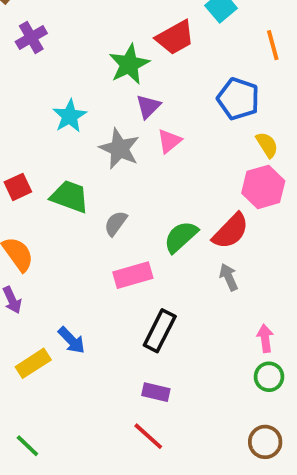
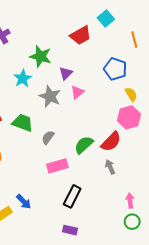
green star: (129, 64) -> (41, 56), moved, turned -30

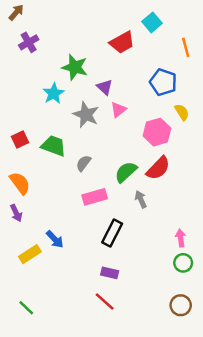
purple triangle: (66, 73) -> (105, 87), turned -32
pink hexagon: (129, 117) -> (157, 132), moved
gray arrow: (110, 167) -> (141, 199), moved

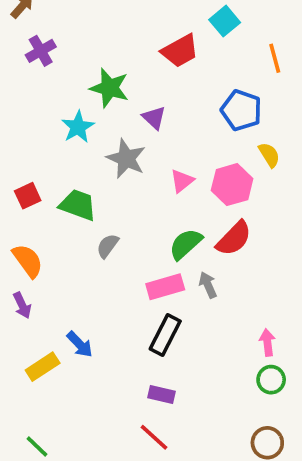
pink triangle: (118, 110) -> (182, 181), moved
gray semicircle: (83, 163) -> (108, 246), moved
pink rectangle: (95, 197) -> (165, 287), moved

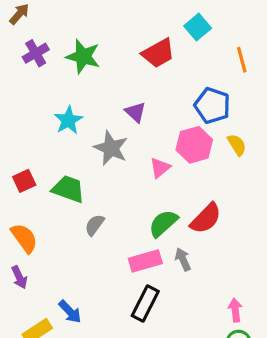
green star: (109, 88) -> (83, 56), moved
pink hexagon: (232, 185) -> (194, 145), moved

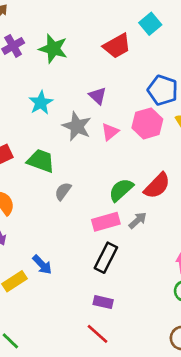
pink triangle: (160, 168) -> (110, 132), moved
gray arrow: (183, 259) -> (138, 220), turned 72

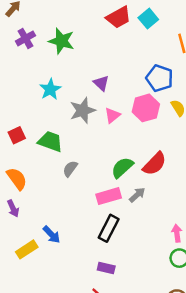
red trapezoid: (117, 46) -> (119, 17), moved
gray star: (77, 126) -> (83, 110), turned 30

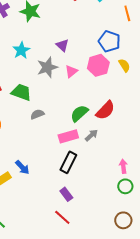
gray semicircle: (70, 169) -> (37, 114), turned 32
purple rectangle: (106, 268) -> (66, 194), turned 40

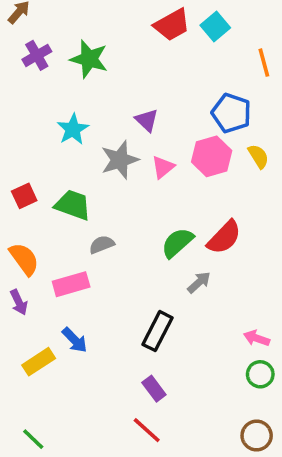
pink rectangle: (68, 136) -> (71, 284), moved
pink arrow: (123, 166) -> (257, 338), turned -64

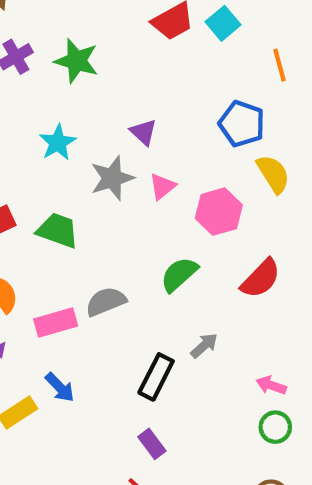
pink hexagon: (212, 156) -> (219, 212), moved
yellow semicircle: (258, 156) -> (273, 174), size x1.4
red semicircle: (224, 237) -> (261, 279), moved
gray semicircle: (102, 245) -> (106, 302), moved, size x1.4
gray arrow: (199, 282) -> (204, 346), moved

